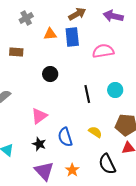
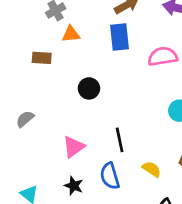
orange triangle: (50, 34) -> (71, 34), moved
black line: (87, 94) -> (120, 140), moved

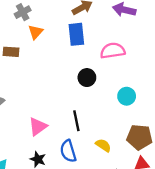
orange triangle: (71, 34) -> (36, 32), turned -42
black circle: (89, 88) -> (87, 78), moved

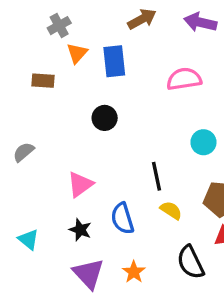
blue rectangle: (76, 34) -> (114, 61), moved
black circle: (87, 78) -> (105, 118), moved
black line: (76, 121) -> (156, 176), moved

